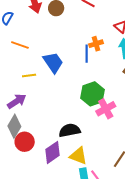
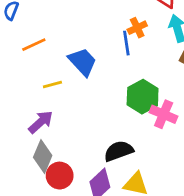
orange line: (20, 45) -> (34, 45), turned -36
pink cross: (106, 109) -> (164, 114), turned -30

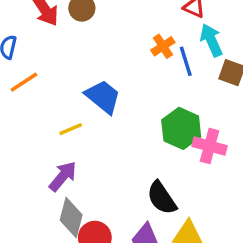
blue line: (126, 43) -> (186, 61), moved
orange line: (34, 45) -> (24, 82), moved
black semicircle: (119, 151) -> (162, 198), turned -96

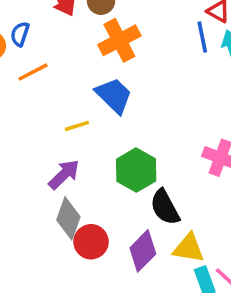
orange cross: (163, 46) -> (119, 40), moved, size x1.6
blue line: (186, 61) -> (202, 37), moved
green hexagon: (181, 128) -> (136, 170), moved

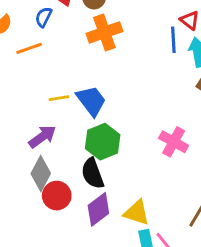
blue semicircle: (20, 34) -> (44, 17), moved
blue trapezoid: (114, 95) -> (91, 101), moved
black semicircle: (165, 207) -> (93, 173), moved

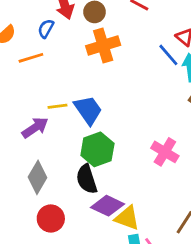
blue line: (173, 40) -> (168, 55), turned -40
purple arrow: (42, 137) -> (35, 128), moved
red circle: (57, 196) -> (51, 218), moved
purple diamond: (98, 209) -> (107, 206), moved, turned 60

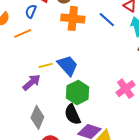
orange cross: (103, 46) -> (73, 18), turned 30
blue line: (168, 55) -> (107, 20), moved
pink cross: (165, 152) -> (126, 89), turned 30

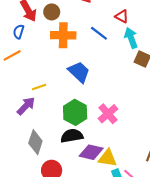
blue trapezoid: (68, 65) -> (79, 72), moved
pink cross: (126, 89) -> (108, 114), moved
black semicircle: (72, 114) -> (72, 136), turned 110

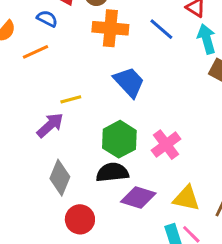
blue semicircle: (19, 32) -> (47, 19), turned 96
yellow triangle: (108, 158) -> (186, 198), moved

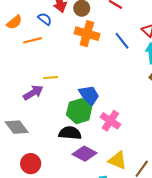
blue trapezoid: (129, 82) -> (89, 96), moved
pink cross: (166, 145) -> (110, 121), turned -30
gray diamond: (60, 178) -> (17, 127), moved, turned -70
red circle: (80, 219) -> (31, 164), moved

